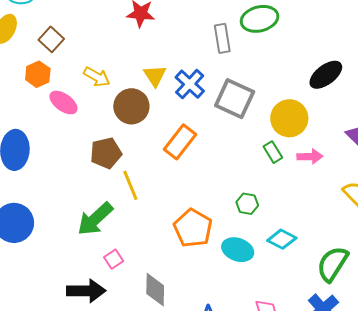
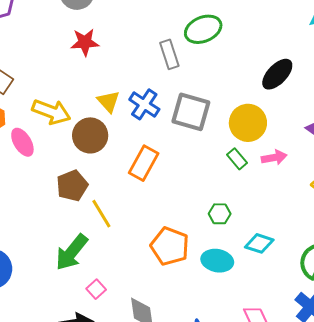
yellow arrow: (97, 77) -> (51, 112), size x1.4
pink ellipse: (63, 103) -> (22, 142), turned 32

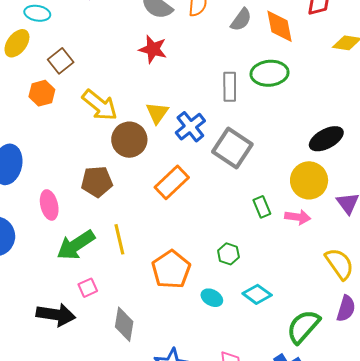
yellow circle: (248, 123) -> (309, 180), moved
pink ellipse: (22, 142) -> (49, 205), moved
yellow line: (101, 214) -> (119, 239), moved
cyan ellipse: (217, 261) -> (212, 298), size x0.7

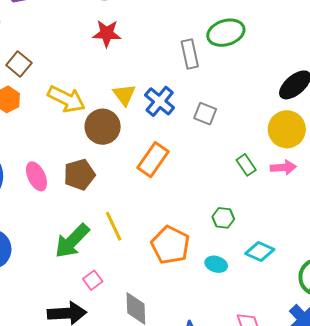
gray square: (232, 148) -> (205, 114), size x0.6
pink ellipse: (49, 205) -> (36, 176), moved

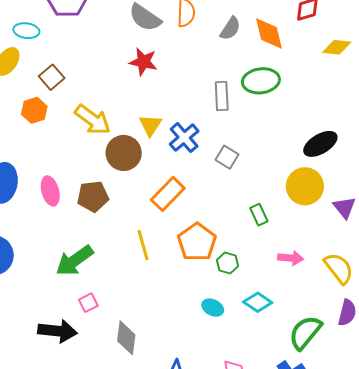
pink arrow: (283, 167) -> (291, 258), moved
yellow line: (114, 226) -> (143, 245), moved
orange pentagon: (170, 245) -> (197, 242), moved

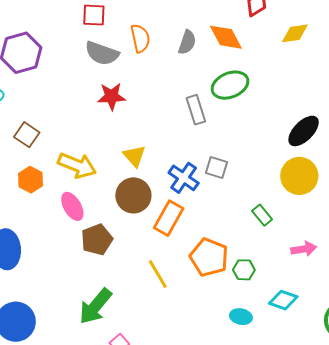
orange hexagon: (34, 110) -> (31, 180), moved
blue cross: (184, 138) -> (184, 178), moved
brown circle: (124, 153) -> (133, 195), moved
pink ellipse: (50, 191) -> (72, 206), moved

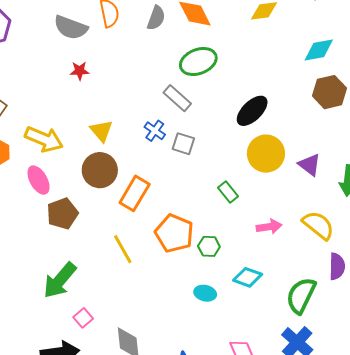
red star: (112, 96) -> (80, 71), size x0.7
gray rectangle: (196, 110) -> (177, 98), moved, turned -32
black ellipse: (304, 131) -> (252, 111), moved
blue cross: (184, 178) -> (155, 131), moved, size x0.7

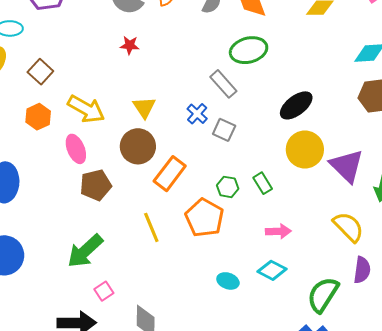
purple triangle: (309, 165) -> (347, 166), size x1.5
pink arrow: (269, 227) -> (278, 231), moved
green hexagon: (209, 246) -> (228, 187), moved

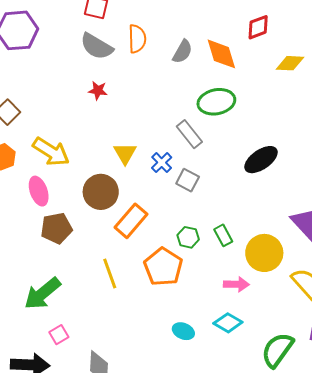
yellow triangle: (144, 107) -> (125, 153), moved
yellow circle: (305, 150) -> (264, 253), moved

